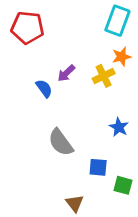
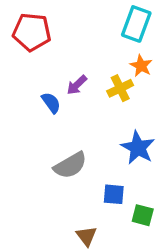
orange star: (122, 57) -> (141, 66), turned -30
blue star: (119, 127) -> (138, 148), size x1.5
gray semicircle: (61, 142) -> (70, 165), turned -84

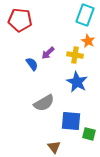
yellow cross: (120, 88) -> (75, 55), turned 35
blue star: (138, 148) -> (77, 82), moved
blue square: (114, 194) -> (71, 121), size x1.5

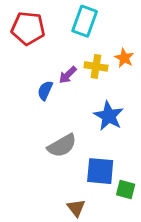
cyan rectangle: (85, 15) -> (85, 21), moved
yellow cross: (75, 55) -> (96, 66), moved
blue semicircle: (32, 64) -> (45, 90), turned -120

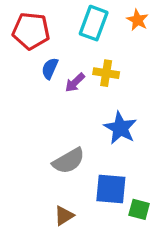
orange star: (124, 58) -> (137, 20), moved
blue semicircle: (45, 90) -> (50, 68), moved
brown triangle: (76, 208) -> (64, 216), moved, turned 36

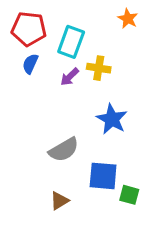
cyan rectangle: (94, 23) -> (71, 42), moved
blue semicircle: (50, 68) -> (30, 64), moved

